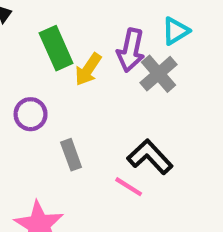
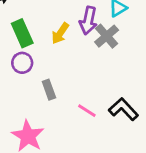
green rectangle: (56, 48) -> (22, 33), moved
black L-shape: (150, 157) -> (123, 109), moved

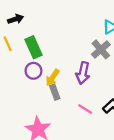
purple arrow: (88, 21) -> (83, 73), moved
yellow arrow: (60, 33) -> (53, 78), moved

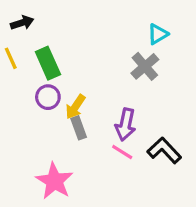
purple arrow: (83, 73) -> (125, 125), moved

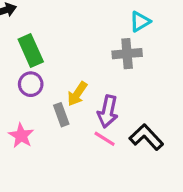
gray cross: (145, 66) -> (127, 54), turned 36
yellow arrow: (75, 107) -> (77, 94), moved
pink star: (54, 181) -> (21, 136), moved, size x0.7

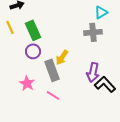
purple arrow: (108, 111) -> (93, 72), moved
gray rectangle: (61, 115) -> (52, 70), size x1.5
pink line: (105, 139) -> (53, 95), moved

